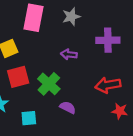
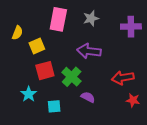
purple cross: (108, 40) -> (131, 27), moved
purple arrow: (69, 54) -> (89, 51), size x1.6

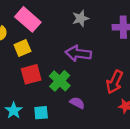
pink rectangle: (58, 19) -> (28, 19), moved, turned -60
red arrow: (123, 78) -> (115, 82), turned -55
cyan star: (29, 94) -> (14, 110), moved

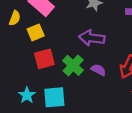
purple semicircle: (77, 103) -> (98, 70), moved
cyan square: (41, 113) -> (54, 97), size x1.5

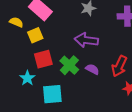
yellow semicircle: (15, 18) -> (16, 22), turned -88
cyan star: (27, 95) -> (27, 78), moved

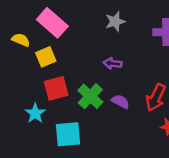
purple arrow: (86, 40) -> (113, 63), size x0.6

